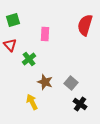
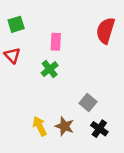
green cross: (29, 59) -> (50, 69), moved
brown star: (45, 82) -> (64, 126), moved

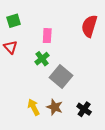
gray square: (88, 103) -> (61, 77), moved, size x1.5

